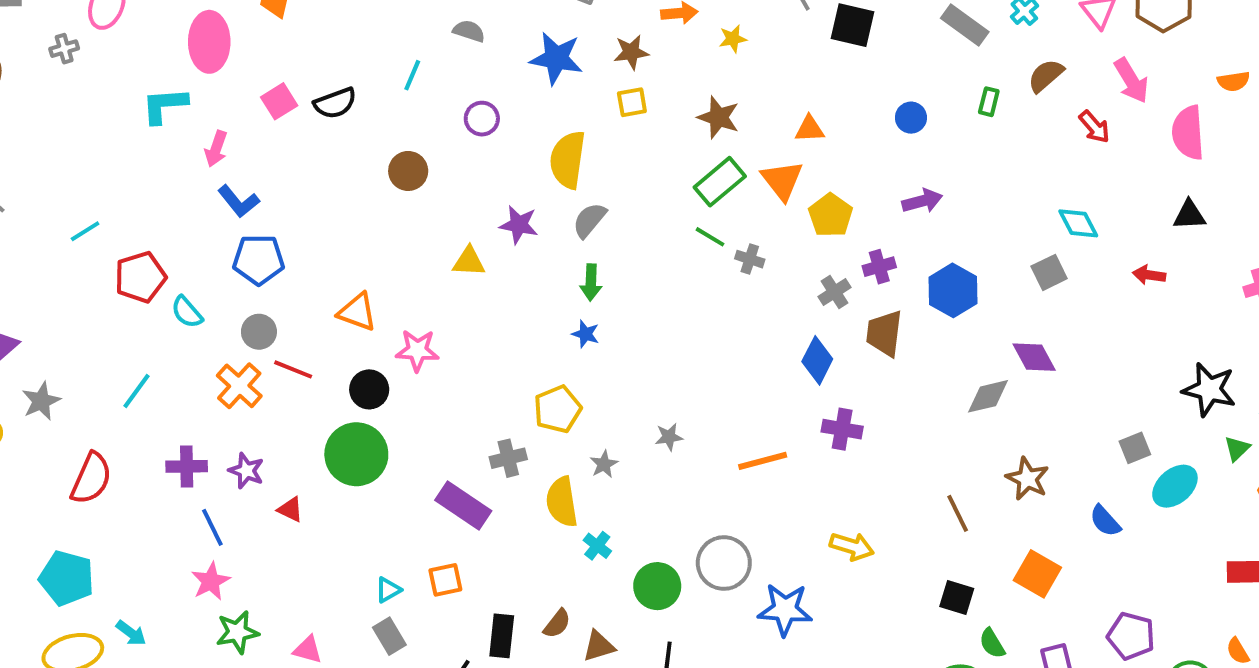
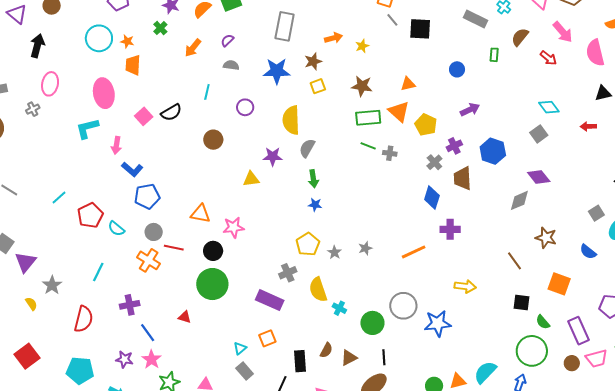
green rectangle: (720, 182) -> (368, 118), turned 45
gray star: (604, 464) -> (334, 252), moved
purple star: (246, 471) -> (124, 359), moved

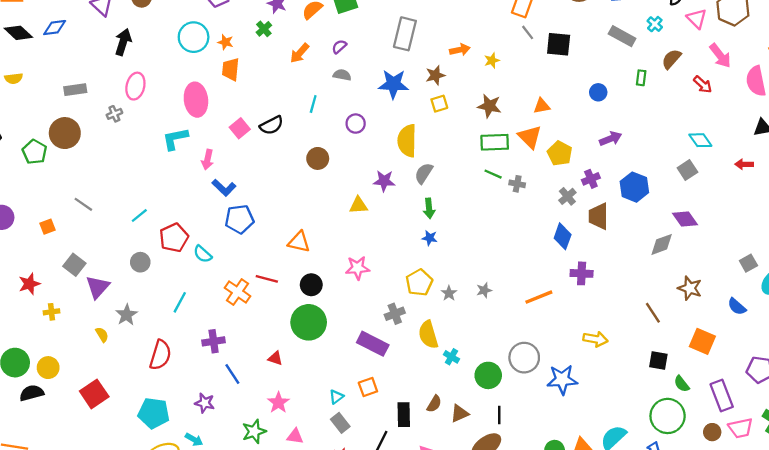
pink star: (233, 227) -> (358, 268), moved
gray circle: (154, 232) -> (140, 262), moved
pink star: (151, 359) -> (278, 403), moved

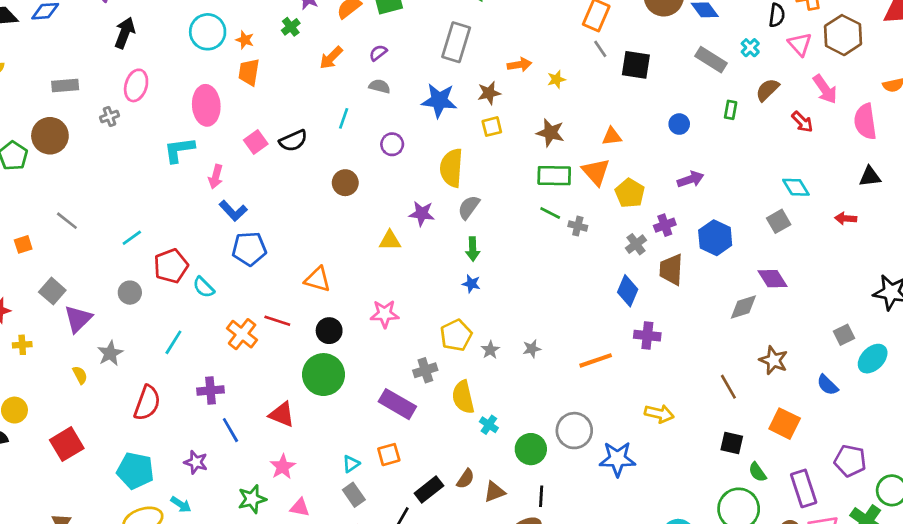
red triangle: (275, 358) -> (282, 415), size x1.5
black rectangle: (404, 415) -> (429, 489), turned 50

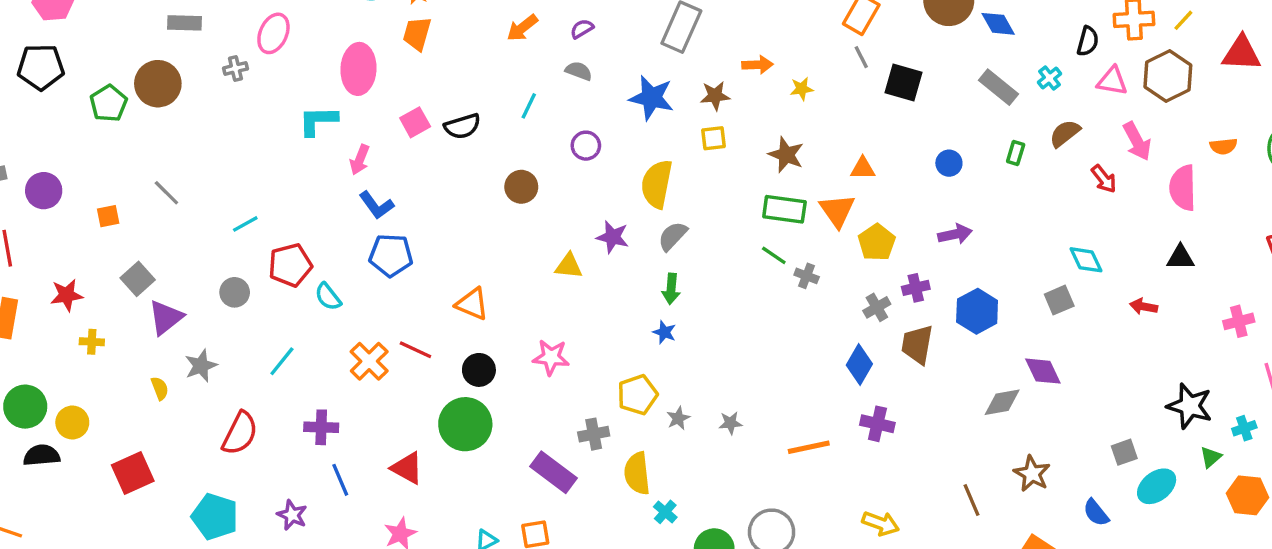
pink triangle: (800, 44) -> (1112, 81), turned -45

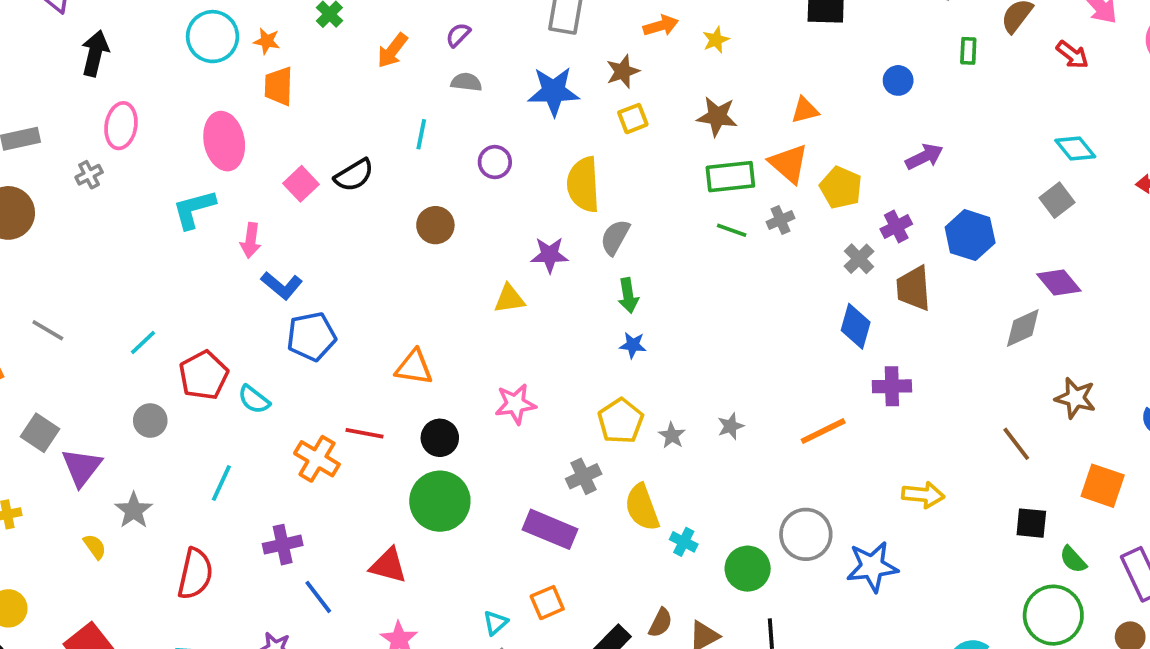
gray cross: (807, 276) -> (781, 220), moved, turned -30

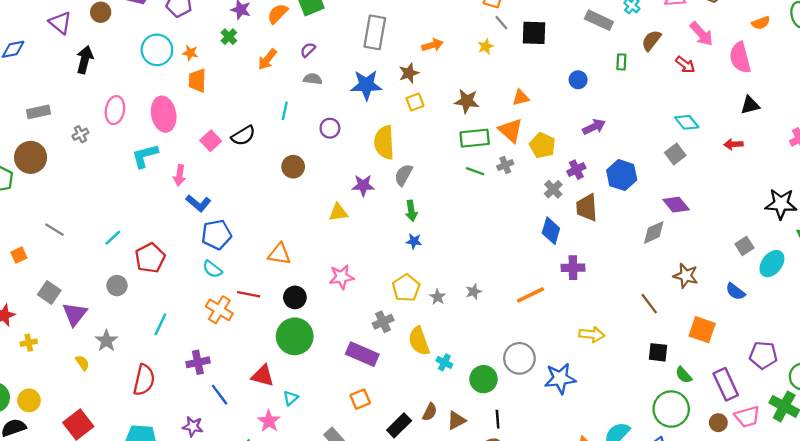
yellow star: (716, 40) -> (486, 46), moved
pink ellipse: (121, 126) -> (115, 110), moved
cyan semicircle: (254, 399) -> (212, 269), moved
cyan triangle: (495, 623) -> (291, 398), moved

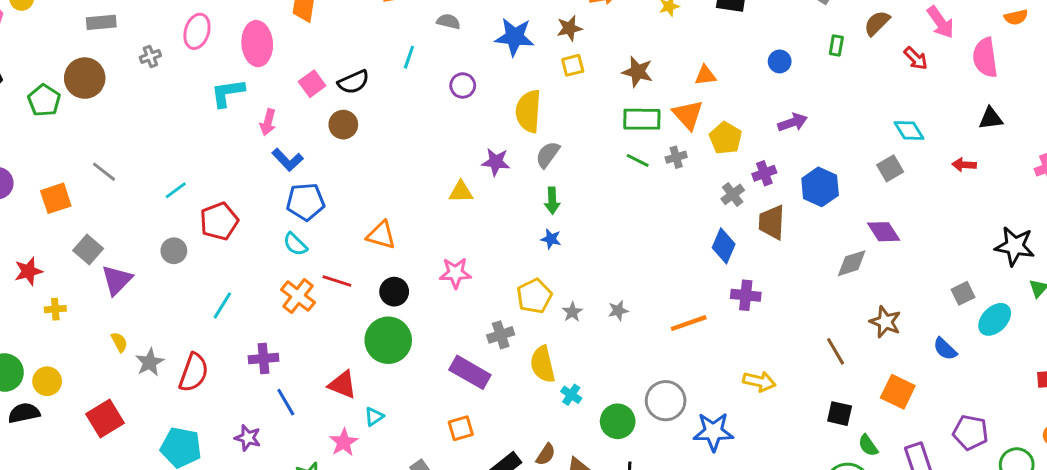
brown circle: (293, 167) -> (343, 125), moved
orange square: (19, 255) -> (56, 198), size x1.5
gray star: (106, 341) -> (150, 362), moved

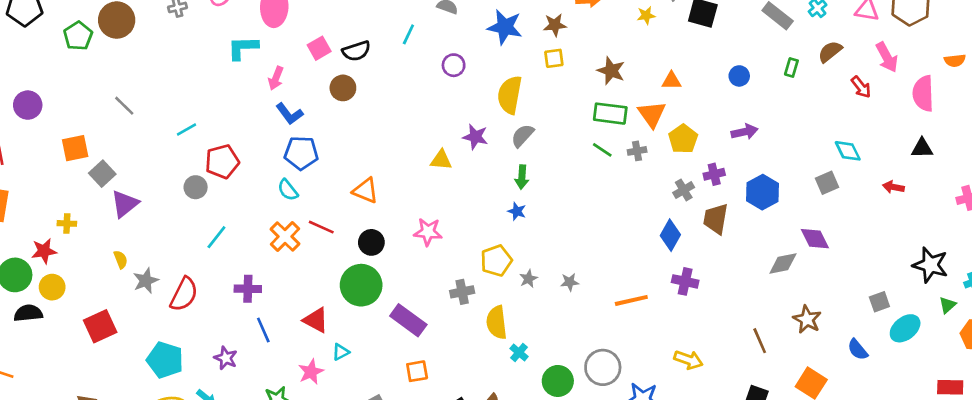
orange square: (56, 198) -> (75, 148), moved
gray circle: (174, 251) -> (196, 187), moved
red star: (28, 271) -> (44, 251), moved
purple rectangle: (470, 372) -> (408, 320), moved

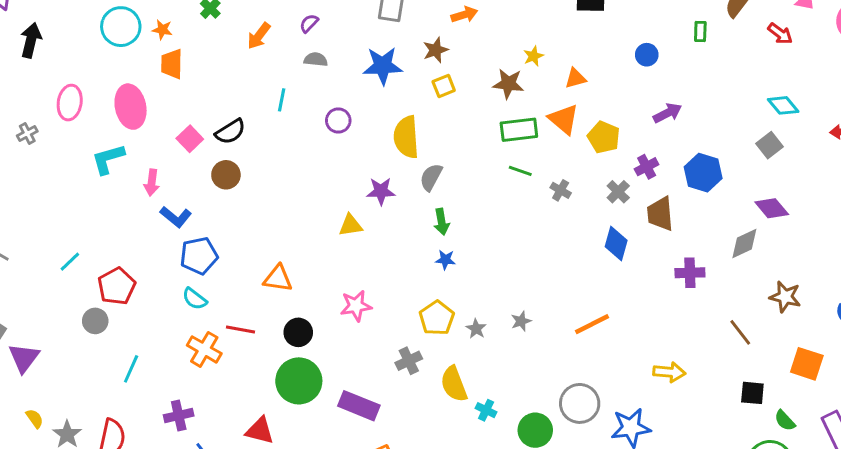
yellow star: (646, 15) -> (533, 56), moved
gray cross: (637, 151) -> (561, 190), moved, turned -36
purple cross: (685, 281) -> (690, 273), moved

